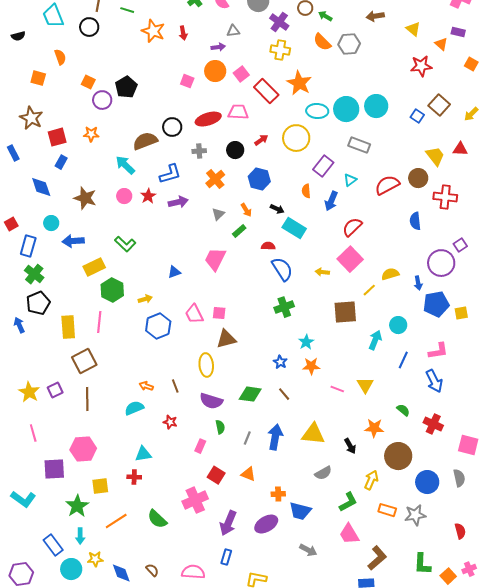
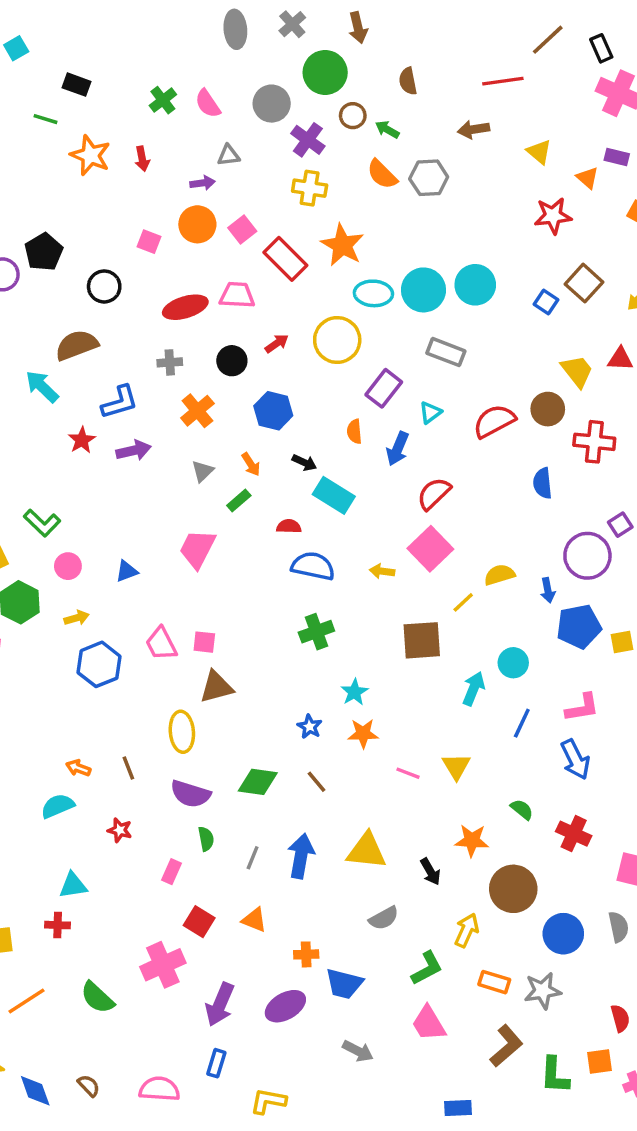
black circle: (172, 127) -> (104, 286), moved
pink circle: (124, 196) -> (68, 566), moved
blue semicircle: (282, 269) -> (313, 566), turned -45
brown L-shape: (377, 558) -> (506, 1046), moved
orange square: (448, 576) -> (600, 1061), moved, turned 35

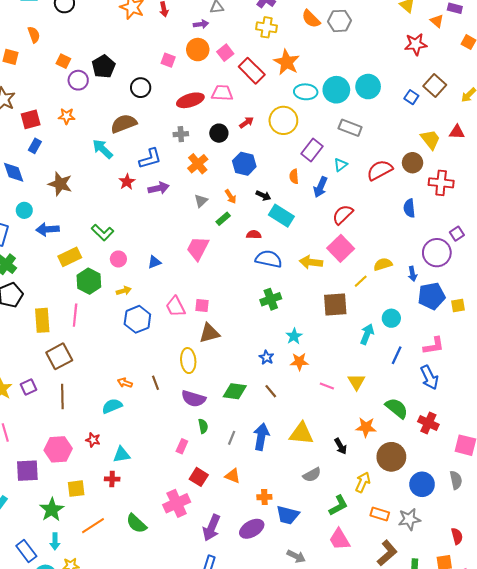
yellow arrow: (382, 571) -> (311, 262), size x1.5
green semicircle: (522, 809) -> (397, 408), size x1.6
red star: (120, 830) -> (93, 440), moved

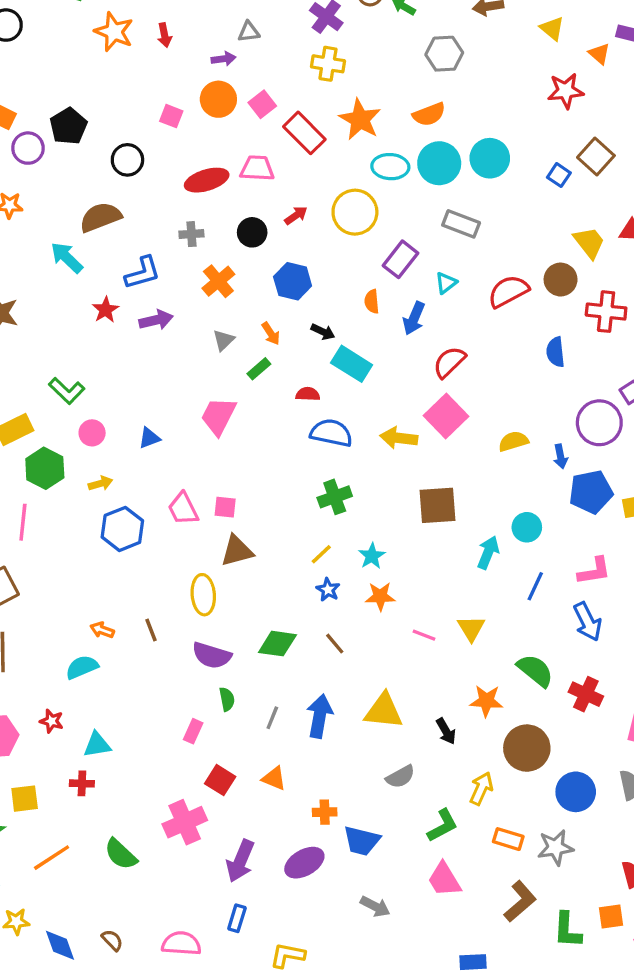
orange semicircle: (311, 19) -> (429, 114), moved, turned -66
yellow line: (361, 281) -> (321, 554), moved

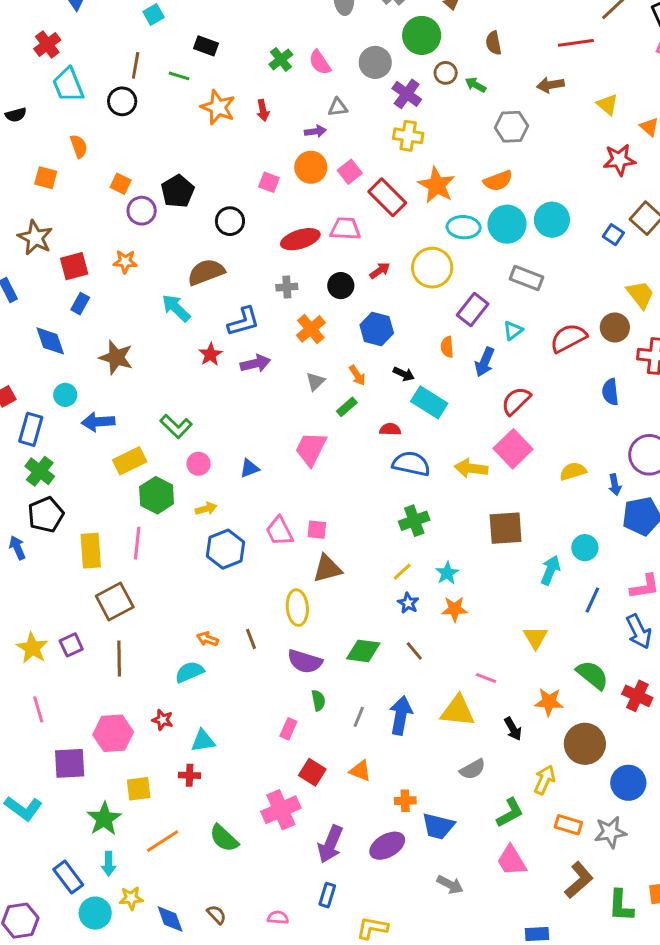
pink line: (424, 635) -> (486, 678), moved
pink semicircle: (181, 944) -> (278, 918), size x0.6

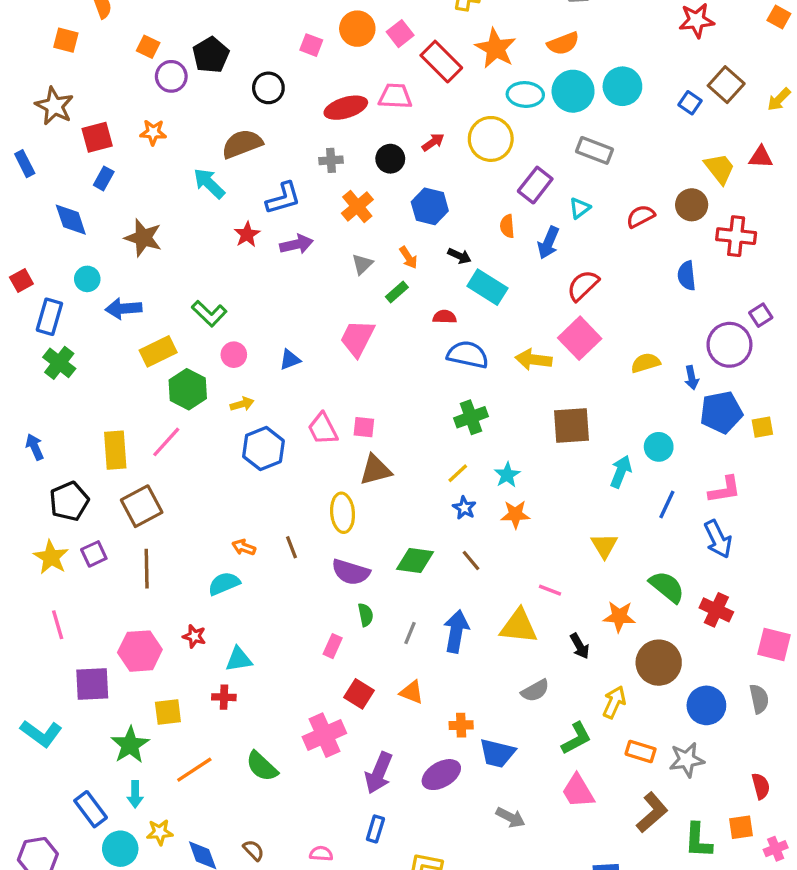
red semicircle: (568, 338) -> (641, 216), size x0.7
black pentagon: (46, 515) -> (69, 501), moved
pink line: (137, 543) -> (166, 442), turned 36

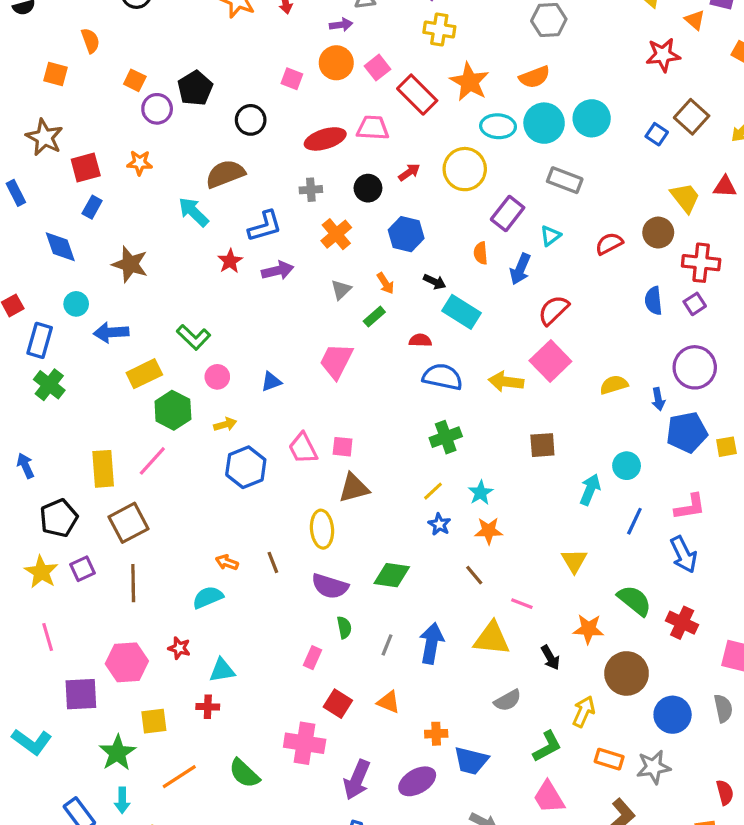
purple square: (761, 315) -> (695, 304), moved
brown square: (571, 425) -> (542, 445), size x0.7
brown line: (471, 560) -> (474, 575), moved
pink cross: (324, 735) -> (305, 743), turned 33

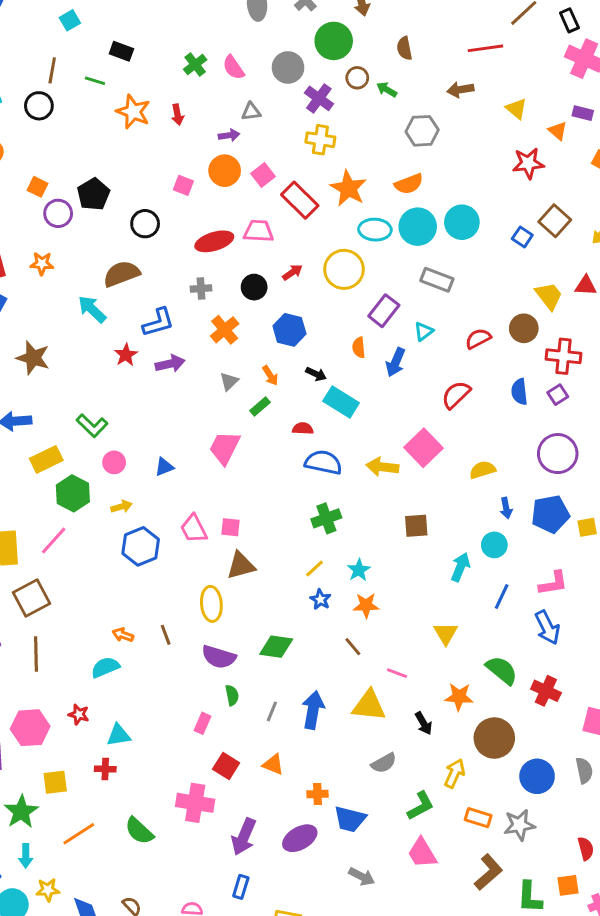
red semicircle: (554, 310) -> (456, 395), moved
blue arrow: (658, 399) -> (506, 508), moved

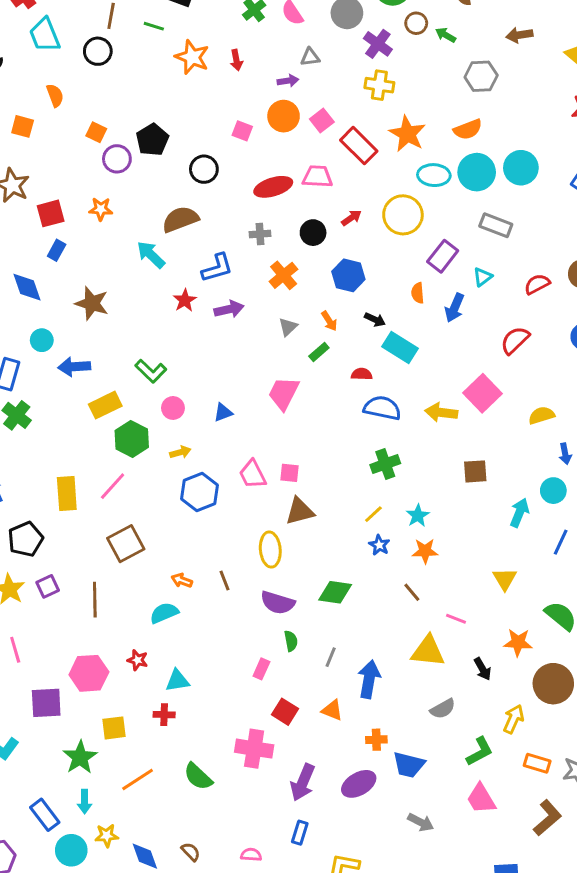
brown square: (32, 598) -> (126, 544), moved
blue arrow: (313, 710) -> (369, 679), moved

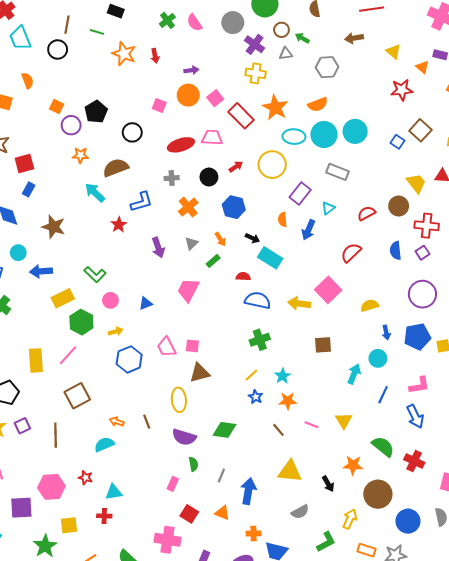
gray triangle: (310, 57) -> (286, 54), moved
orange star: (101, 209) -> (80, 155), moved
purple arrow: (229, 309) -> (158, 247), moved, turned 84
pink line: (456, 619) -> (312, 425), moved

